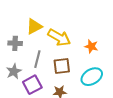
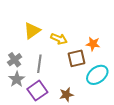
yellow arrow: (59, 37) -> (59, 39), size x0.7
gray cross: (15, 43) -> (15, 60), moved, turned -32
brown square: (62, 66) -> (77, 58), moved

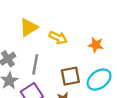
brown square: (77, 58) -> (70, 76), moved

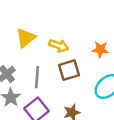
brown square: (70, 76) -> (69, 70), moved

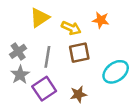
orange star: (100, 49) -> (101, 20), moved

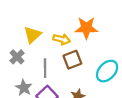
orange star: (101, 20) -> (86, 28), size x1.5
gray cross: (18, 51) -> (17, 57), moved

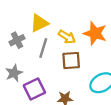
gray line: (45, 68) -> (43, 48), moved

